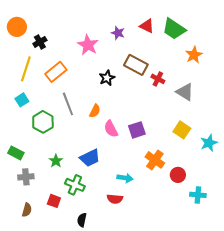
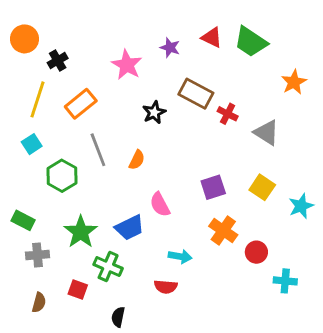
orange star: (194, 55) -> (294, 82), moved
pink semicircle: (111, 129) -> (160, 205), moved
purple square: (137, 130) -> (213, 187), moved
green star: (56, 161) -> (81, 232), size x1.6

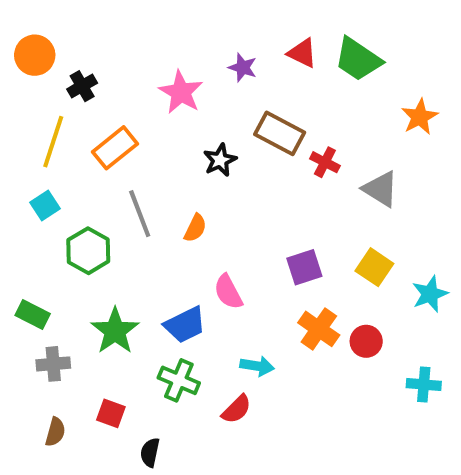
red circle: (256, 252) -> (366, 341), moved
green cross: (108, 266) -> (179, 380), moved
cyan cross: (285, 281) -> (424, 385), moved
red semicircle: (166, 287) -> (236, 409), turned -50
black semicircle: (118, 317) -> (150, 452), moved

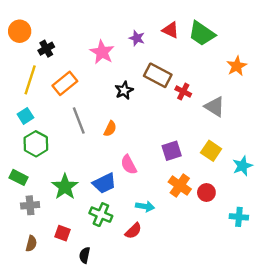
green hexagon: (88, 251) -> (36, 144), moved

